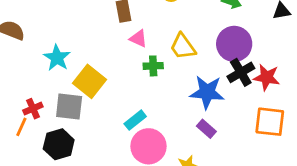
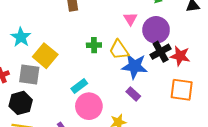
pink triangle: (138, 38) -> (130, 19), moved, turned 32
yellow trapezoid: (183, 47) -> (119, 50), moved

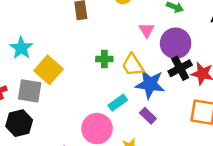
cyan rectangle: (79, 86) -> (118, 103), moved

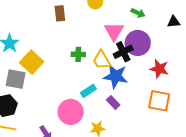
pink triangle: (147, 30) -> (114, 31), size x1.5
black cross: (180, 68) -> (123, 52), moved

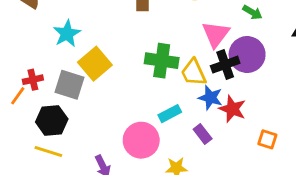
green cross: (78, 54) -> (162, 61), size x1.6
red star: (159, 69) -> (232, 109), moved
blue star: (116, 76) -> (210, 98), size x0.7
orange square: (159, 101) -> (267, 139), size x0.6

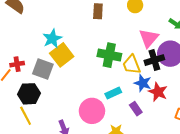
cyan star: (67, 34) -> (52, 39), moved
yellow line: (48, 152) -> (26, 116), turned 42

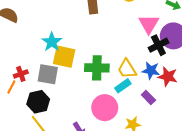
yellow square: (62, 55) -> (64, 57), turned -30
green cross: (109, 55) -> (97, 68), moved
yellow trapezoid: (132, 65) -> (127, 69), moved

